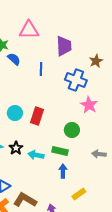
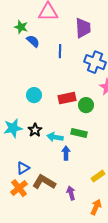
red rectangle: (37, 116) -> (67, 98), moved, turned 60
green circle: (72, 130) -> (86, 105), moved
blue arrow: (63, 171) -> (66, 153), moved

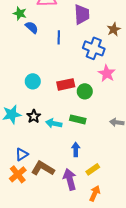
blue arrow: (66, 153) -> (76, 149), moved
yellow rectangle: (98, 176) -> (93, 169), moved
purple arrow: (71, 193) -> (70, 179), size x1.5

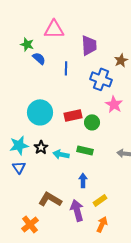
cyan circle: (33, 81) -> (40, 112), size x1.6
blue triangle: (22, 154) -> (19, 167), moved, turned -32
orange cross: (18, 174) -> (30, 224), moved

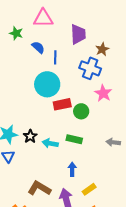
blue semicircle: (39, 58) -> (38, 47), moved
brown star: (121, 60) -> (102, 49), moved
cyan circle: (40, 112) -> (47, 84), moved

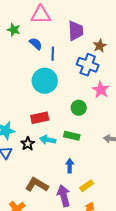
red rectangle: (62, 104) -> (40, 118), moved
black star: (30, 136) -> (28, 144), moved

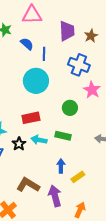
brown star: (100, 46) -> (91, 36), moved
yellow rectangle: (87, 186) -> (78, 177), moved

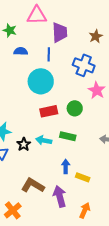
purple trapezoid: (67, 31) -> (60, 32), moved
blue semicircle: (27, 44) -> (21, 51), moved, turned -40
red rectangle: (31, 118) -> (49, 111), moved
yellow rectangle: (78, 177) -> (83, 177), turned 56

